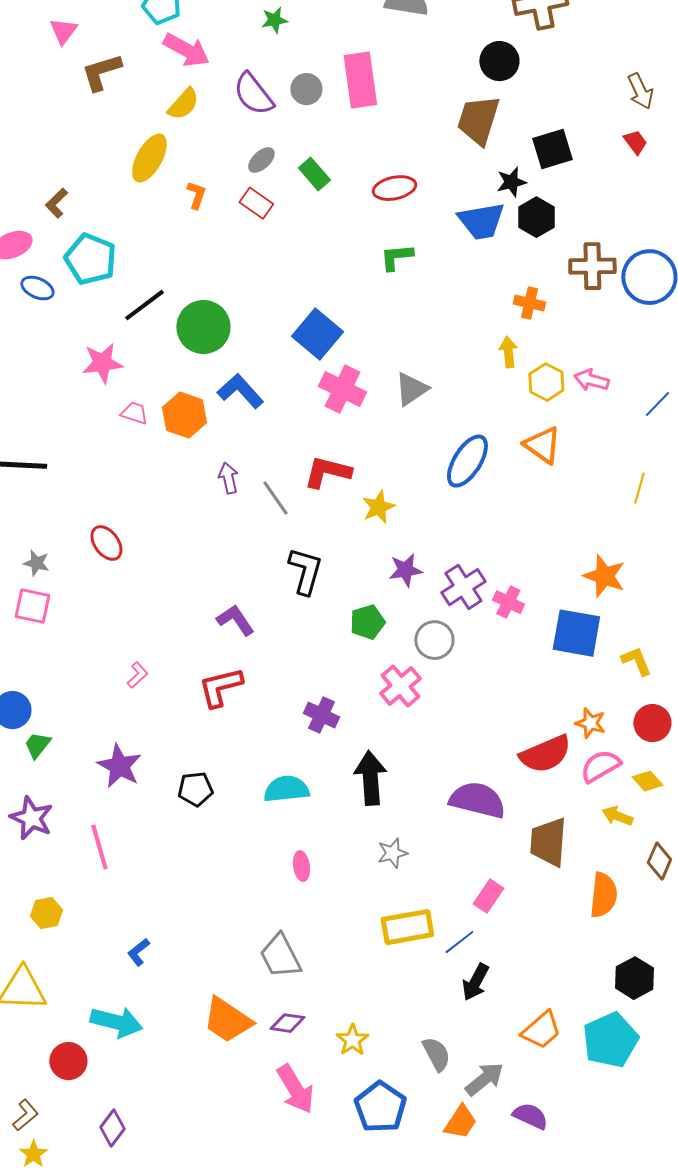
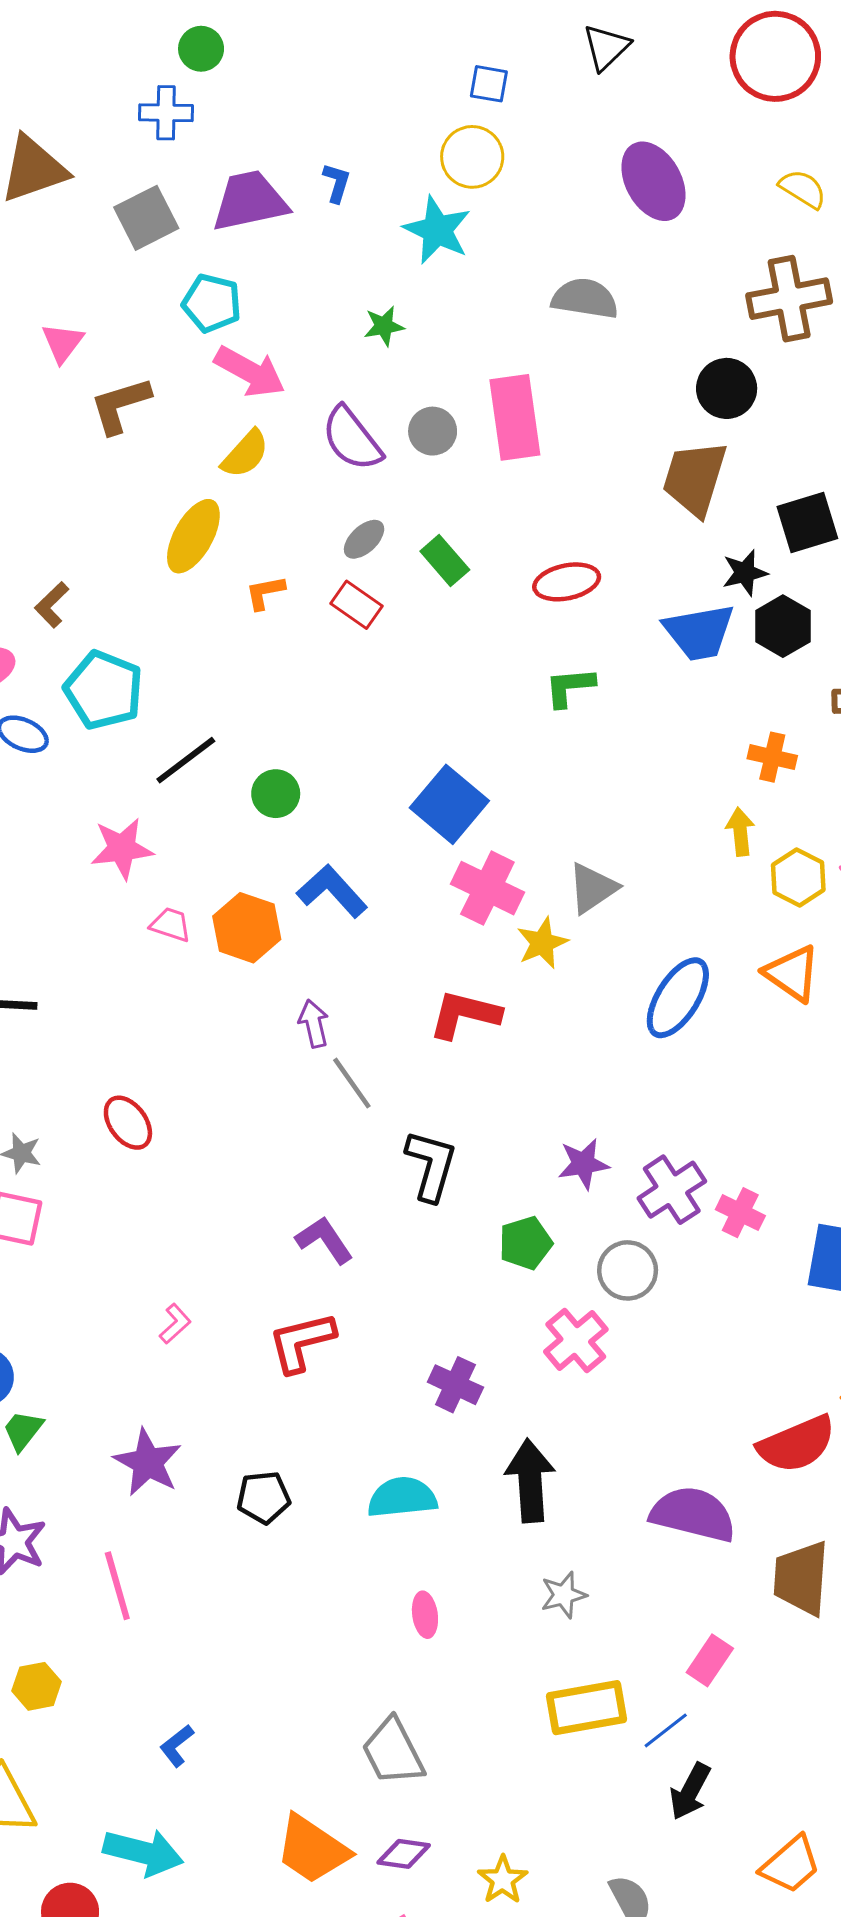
orange L-shape: (196, 195) -> (265, 593), turned -120
green circle: (203, 327) -> (276, 794), size x0.6
gray line: (275, 498) -> (352, 1083), moved
yellow star: (378, 507) -> (542, 943), moved

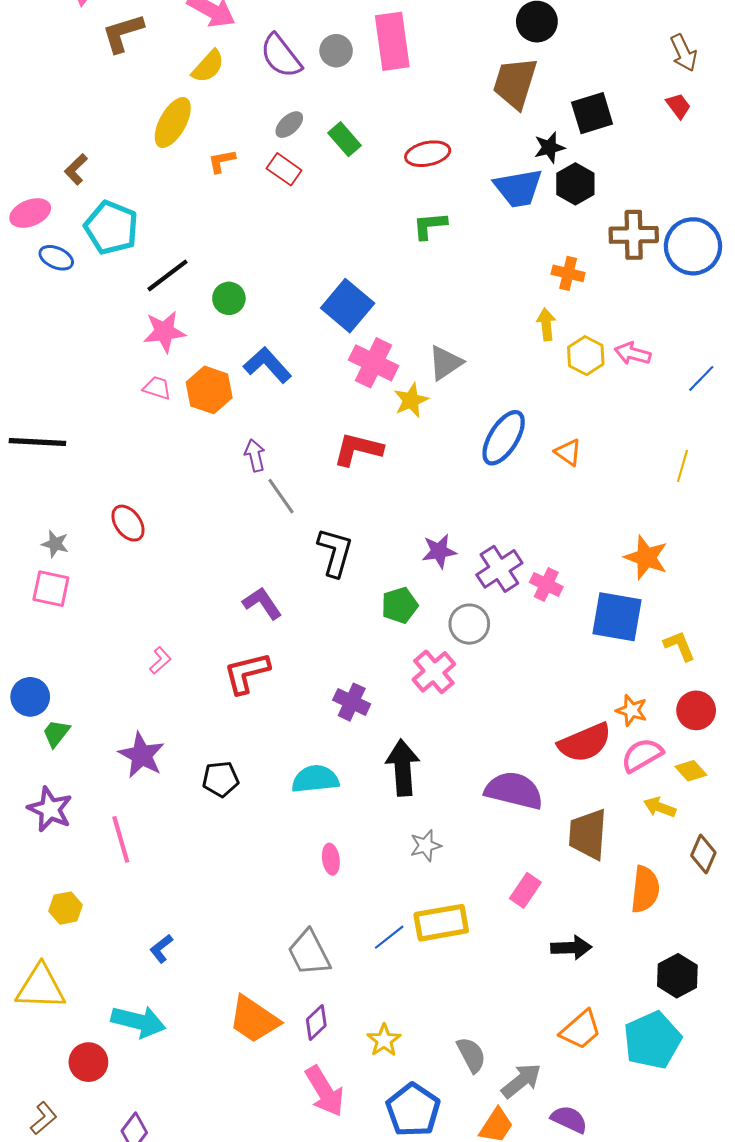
pink star: (122, 848) -> (164, 332), moved
orange triangle: (792, 973) -> (568, 452), moved, size x0.7
blue line: (666, 1730) -> (389, 937), moved
black arrow: (690, 1791) -> (571, 948), moved, turned -120
purple diamond: (404, 1854) -> (316, 1023), turned -52

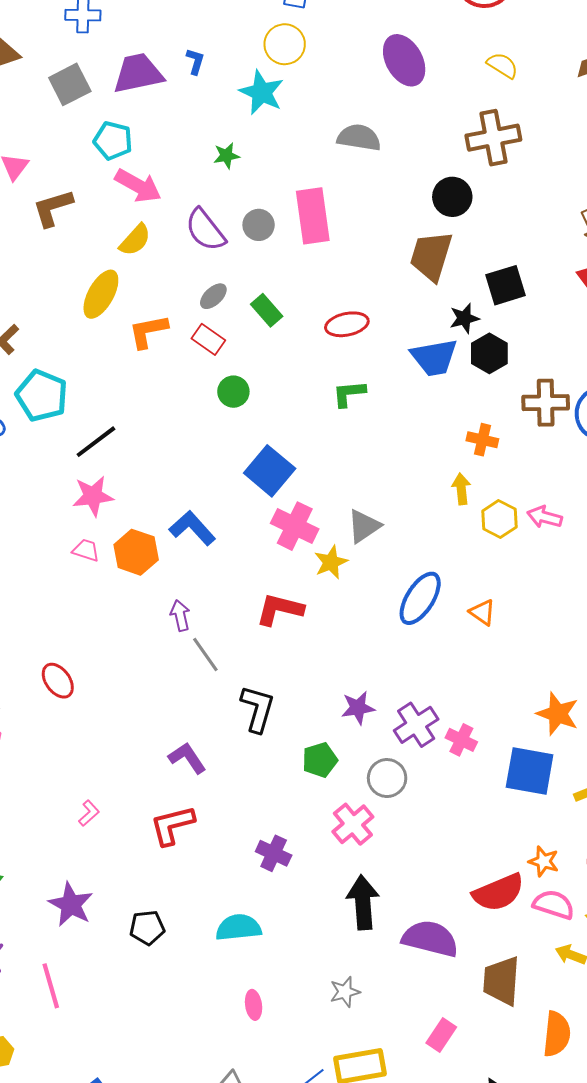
orange L-shape: (222, 161) -> (148, 331), size x1.5
green circle: (229, 298) -> (233, 392), moved
pink semicircle: (642, 755) -> (554, 904), turned 48
black arrow: (403, 768) -> (363, 902), moved

